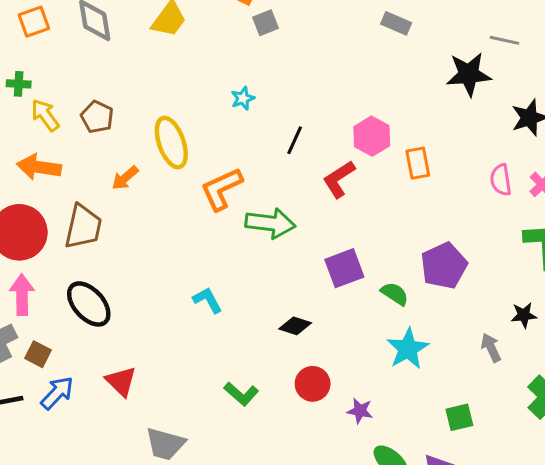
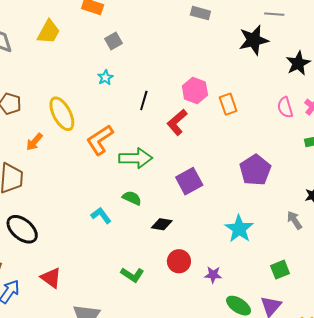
gray square: (265, 23) -> (113, 41), moved
green semicircle: (395, 294) -> (132, 198), moved

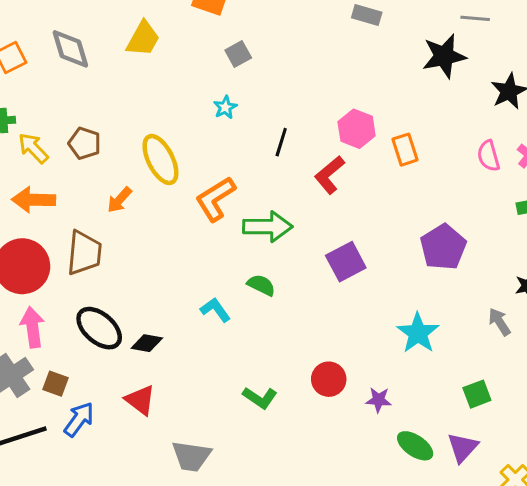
black diamond: (162, 224) -> (147, 343), moved

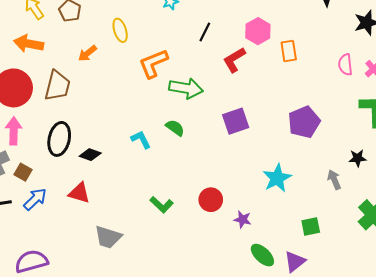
yellow ellipse: (160, 159) -> (120, 30), size x0.7
black ellipse: (99, 328) -> (59, 139), turned 52
red triangle: (140, 400) -> (79, 193), turned -30

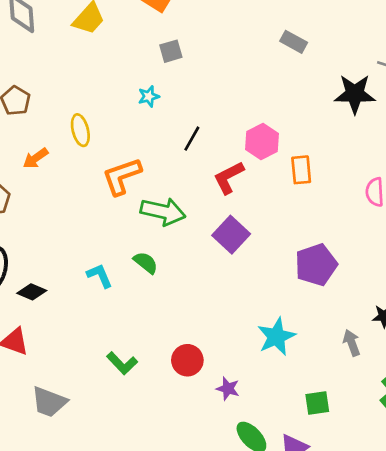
purple square: (236, 121) -> (231, 235), moved, turned -32

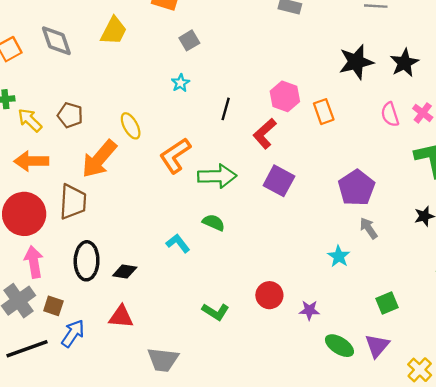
black star: (355, 94) -> (356, 62), moved
orange arrow: (36, 158) -> (99, 159), size x1.8
cyan star: (276, 337) -> (339, 256), size x0.7
gray arrow: (352, 343) -> (369, 228), moved

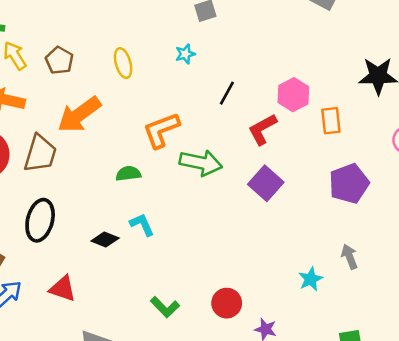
yellow ellipse: (131, 126) -> (123, 63), moved
purple pentagon: (356, 188) -> (349, 184), moved
green semicircle: (214, 223) -> (128, 174), moved, turned -45
black diamond: (125, 271) -> (105, 240), moved

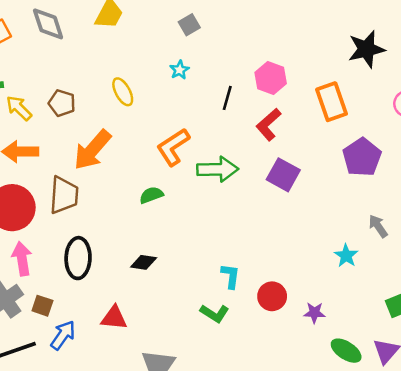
pink hexagon: (293, 95) -> (271, 78), moved
orange rectangle: (331, 121) -> (331, 102), size x1.4
cyan L-shape: (142, 225) -> (230, 276), moved, turned 45

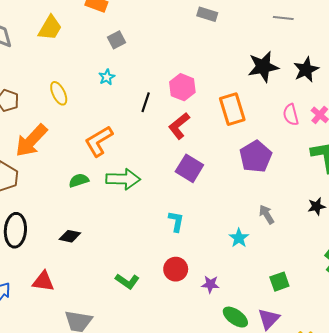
green arrow: (218, 169) -> (123, 179), moved
cyan L-shape: (230, 276) -> (176, 221), moved

